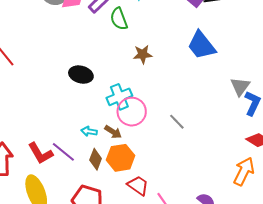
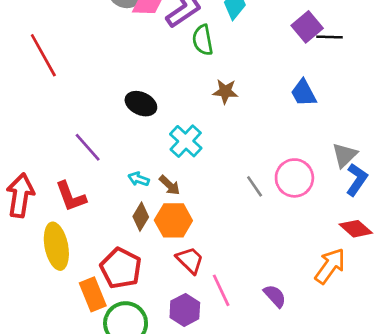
blue trapezoid: (201, 45) -> (304, 93), size x0.7
cyan cross: (119, 97) -> (186, 141), turned -35
pink circle: (132, 112) -> (294, 178), moved
purple line: (63, 152) -> (88, 147), moved

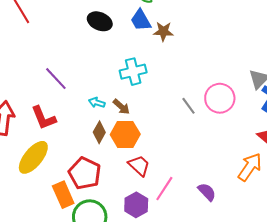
blue trapezoid: (304, 93) -> (141, 20), moved
black ellipse: (141, 104) -> (100, 21), moved
cyan cross: (186, 141) -> (133, 72), turned 35
yellow ellipse: (56, 246) -> (33, 157), turned 52
pink line: (221, 290) -> (164, 189), turned 60

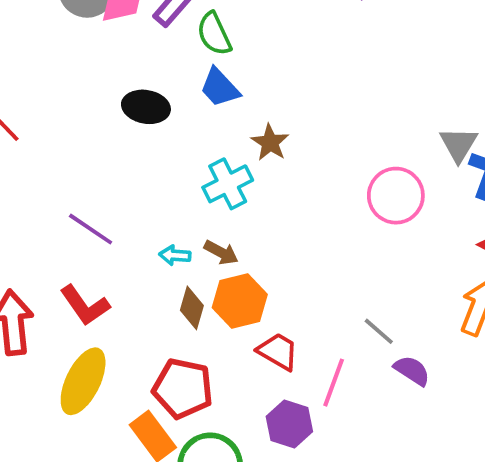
brown star: (163, 31) -> (270, 143), moved, turned -30
gray line: (188, 106) -> (379, 331), moved

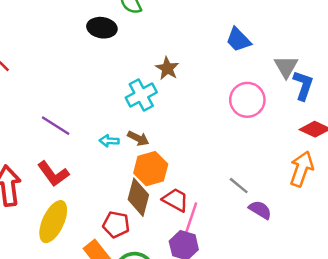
blue trapezoid: (220, 88) -> (238, 40), moved
black ellipse: (146, 107) -> (102, 28), moved
brown diamond: (192, 308) -> (138, 197), moved, size x1.4
pink line: (334, 383) -> (191, 217), moved
red pentagon: (183, 388) -> (116, 225), size x0.7

